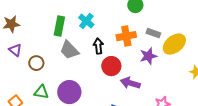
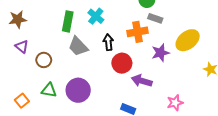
gray rectangle: (153, 33) -> (155, 18), moved

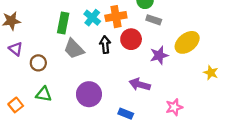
orange cross: (138, 32) -> (116, 17), moved
red circle: (122, 63) -> (131, 39), moved
purple circle: (78, 90) -> (89, 94), moved

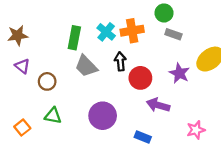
red circle: (131, 39) -> (140, 78), moved
purple star: (159, 55) -> (179, 73), turned -30

